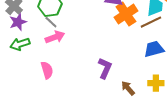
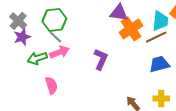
green arrow: (20, 44) -> (37, 58), moved
purple L-shape: (105, 68) -> (101, 59), moved

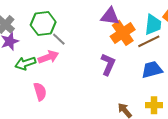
gray line: (55, 37) -> (59, 39), moved
purple L-shape: (101, 59) -> (108, 64), moved

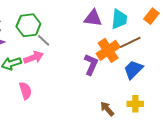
cyan trapezoid: (153, 25) -> (119, 19), moved
orange cross: (123, 33) -> (108, 50), moved
blue trapezoid: (152, 70) -> (133, 70), turned -30

